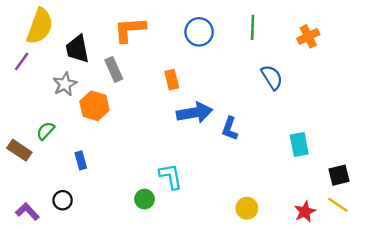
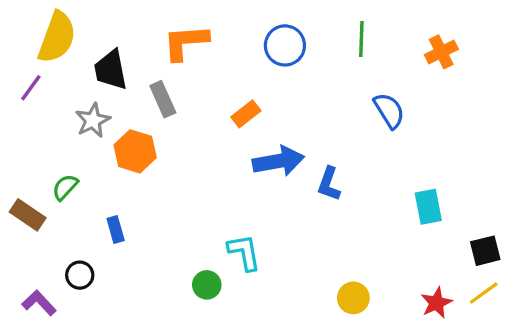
orange rectangle: (172, 80) -> (246, 114), turned 66
black circle: (63, 200) -> (80, 275), moved
yellow line: (338, 205) -> (484, 293), turned -70

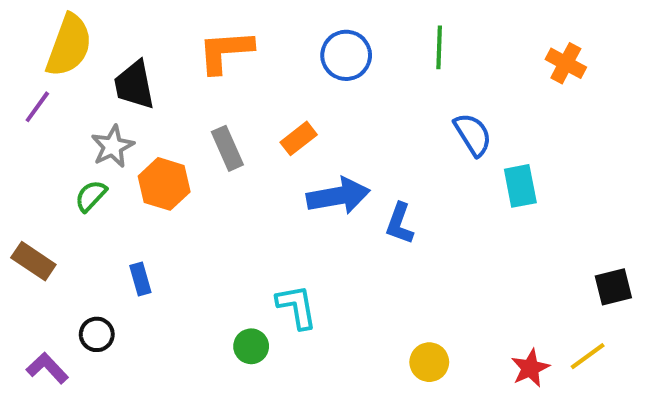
orange cross: (441, 52) -> (566, 63), moved, turned -36
gray rectangle: (163, 99) -> (227, 148), moved
green semicircle: (65, 187) -> (91, 196), moved
cyan rectangle: (428, 207) -> (520, 186), moved
black square: (485, 251) -> (613, 287), moved

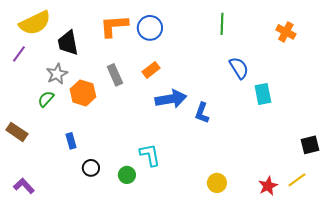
yellow semicircle: (69, 45) -> (35, 23), turned 44
blue circle: (346, 55) -> (150, 28), moved
black circle: (97, 334) -> (91, 168), moved

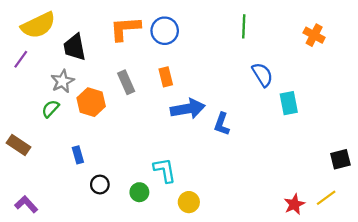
orange rectangle: (151, 70) -> (166, 77), turned -66
yellow circle: (217, 183) -> (189, 202), moved

